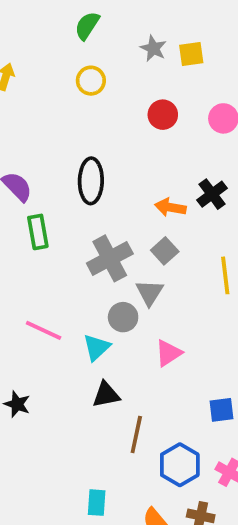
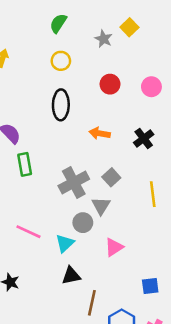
yellow square: (191, 54) -> (129, 27), moved, turned -36
black ellipse: (91, 181) -> (61, 105), moved
orange arrow: (170, 207) -> (100, 133), moved

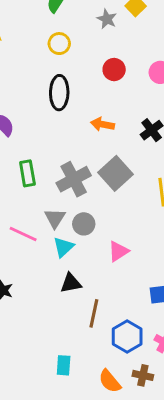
green rectangle: (25, 164) -> (27, 173), moved
gray square: (111, 177) -> (115, 173), size x1.6
gray triangle: (101, 206) -> (55, 218), moved

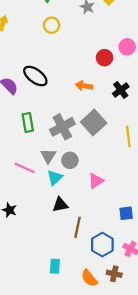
red circle: (114, 70) -> (105, 58), moved
black ellipse: (59, 93) -> (35, 76), moved, turned -55

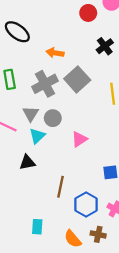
orange arrow: (84, 86) -> (55, 53), moved
black triangle: (60, 205) -> (27, 162), moved

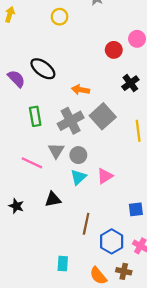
cyan triangle: (37, 136) -> (78, 177), moved

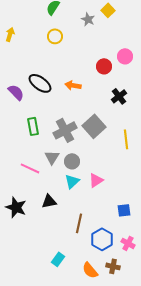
orange arrow: (81, 90) -> (73, 85), moved
black star: (16, 206) -> (16, 207), size x1.5
cyan rectangle: (63, 264) -> (58, 259), turned 32

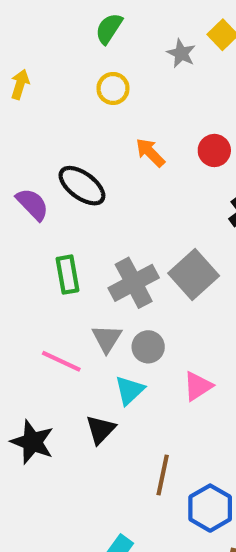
orange arrow: (73, 85) -> (150, 153), moved, turned 35
cyan triangle: (72, 181) -> (130, 390), moved
black triangle: (49, 201) -> (101, 430), turned -35

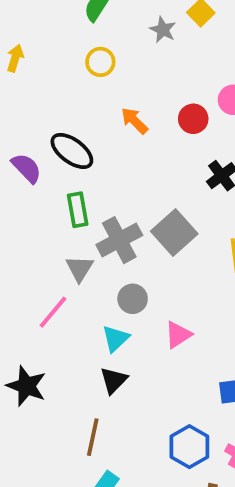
green rectangle: (68, 275) -> (78, 210), moved
gray triangle: (107, 339) -> (80, 268), moved
pink line: (61, 361) -> (53, 312), turned -75
black triangle: (101, 430) -> (114, 380), moved
brown line: (163, 475) -> (93, 437), moved

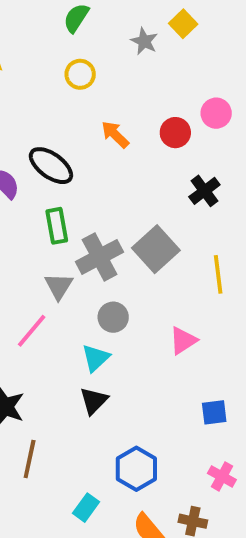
pink triangle: (178, 335) -> (183, 340), moved
brown line: (93, 437) -> (30, 459), moved
blue hexagon: (189, 447) -> (136, 469), moved

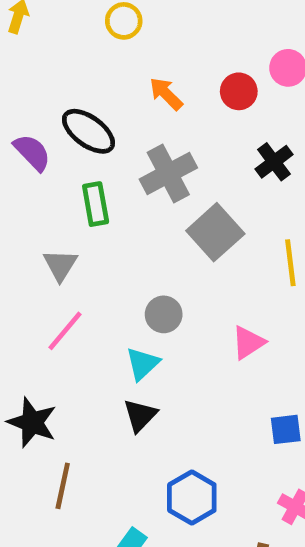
gray cross: (100, 257) -> (168, 174), moved
gray triangle: (59, 286) -> (60, 265), moved

